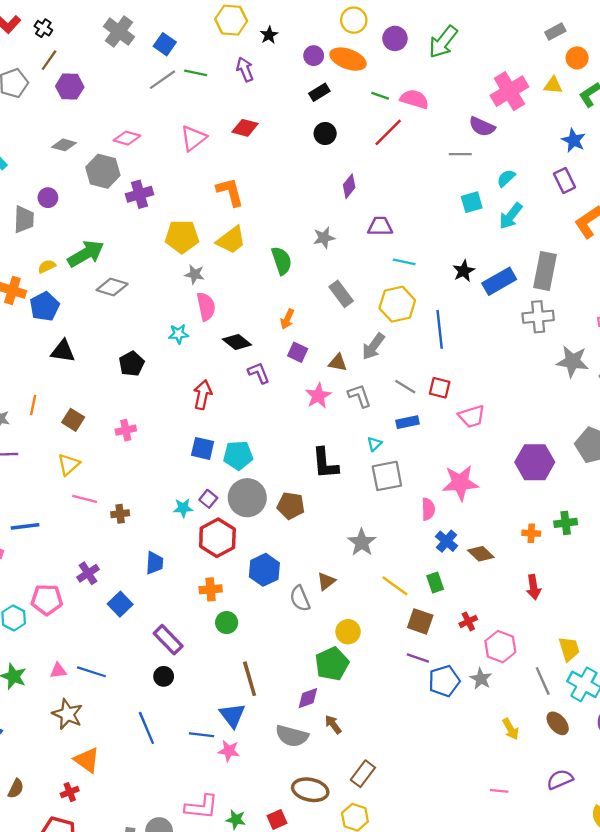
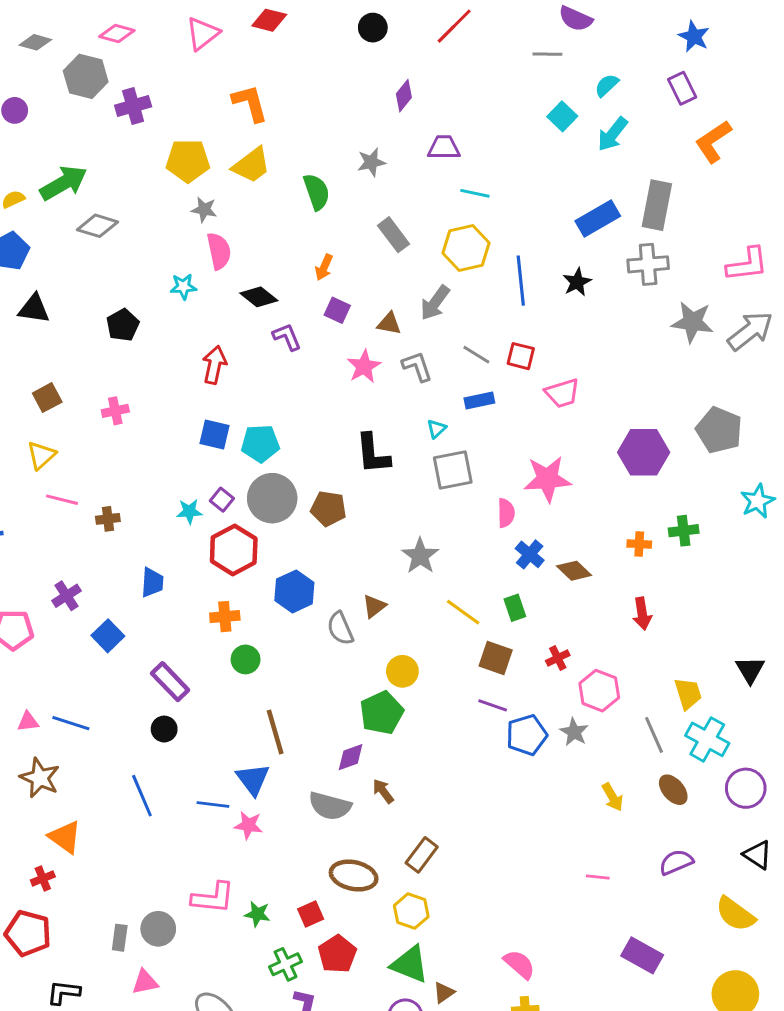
cyan square: (472, 202) -> (562, 116), turned -30
black star: (464, 271) -> (577, 282), moved
brown square: (73, 420) -> (47, 398), turned 30

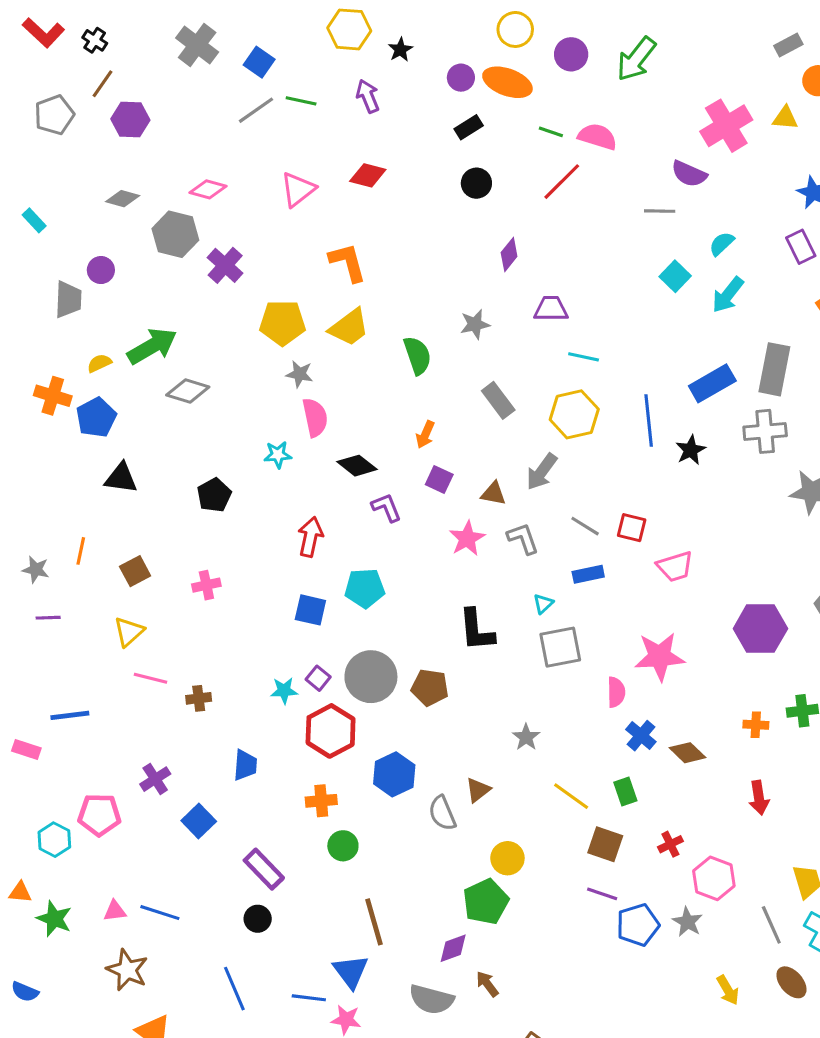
purple cross: (133, 106) -> (225, 265), turned -32
blue line: (521, 281) -> (649, 421), moved
cyan pentagon: (260, 443) -> (365, 588), moved
gray star: (420, 556) -> (526, 737), size x0.7

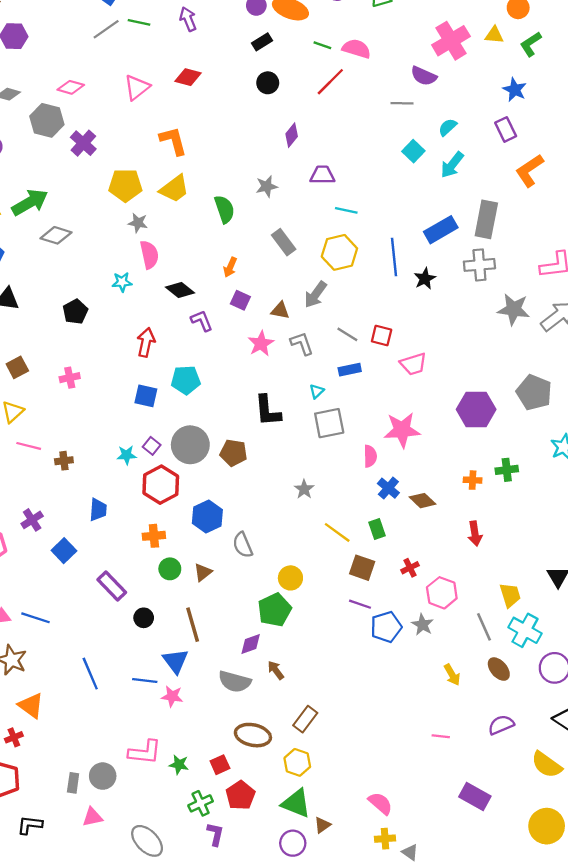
brown triangle: (478, 790) -> (203, 572), moved
black circle: (258, 919) -> (144, 618), moved

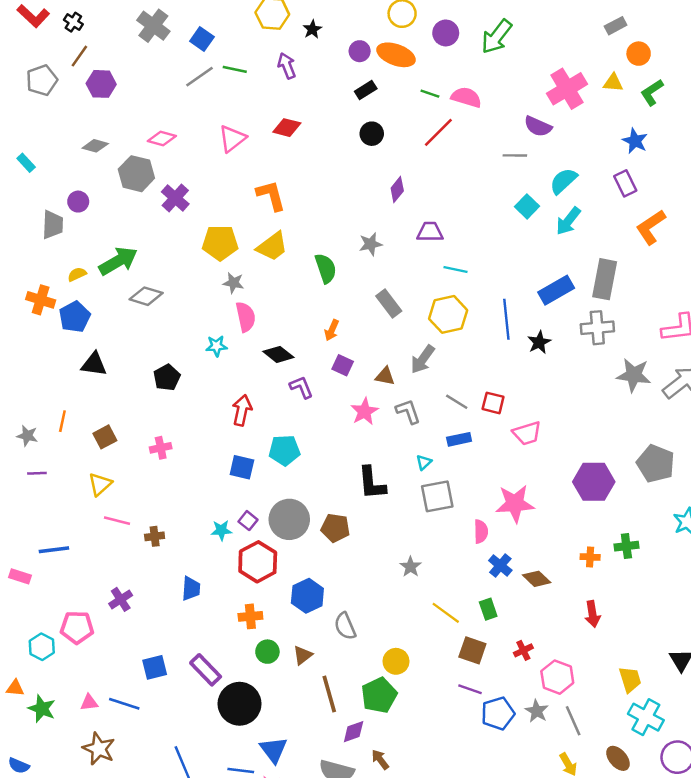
cyan semicircle: (448, 127) -> (563, 181), size x1.4
blue square: (64, 551) -> (155, 667), moved, turned 30
black circle: (144, 618) -> (240, 704), size x2.0
brown line: (193, 625) -> (329, 694), moved
gray line: (484, 627) -> (573, 721), moved

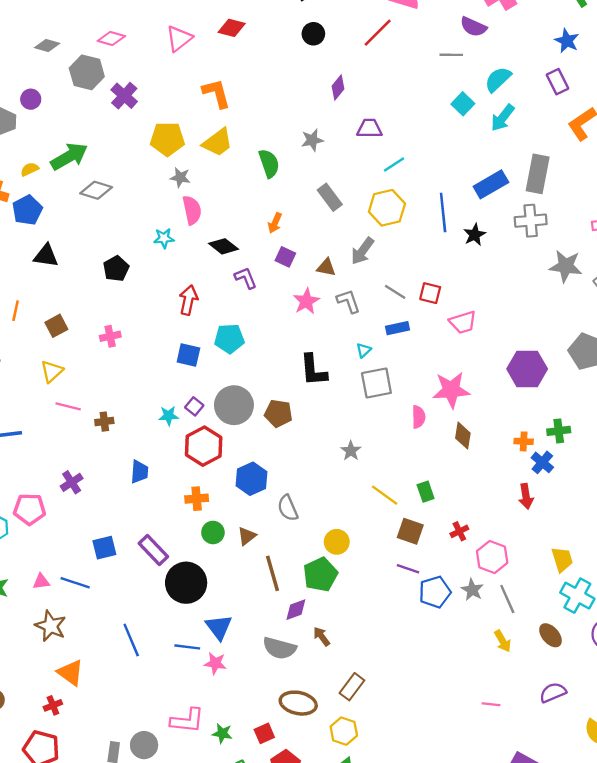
cyan line: (455, 270) -> (394, 165), turned -45
blue cross: (500, 565) -> (542, 462), moved
brown diamond: (537, 579) -> (463, 436), moved, turned 56

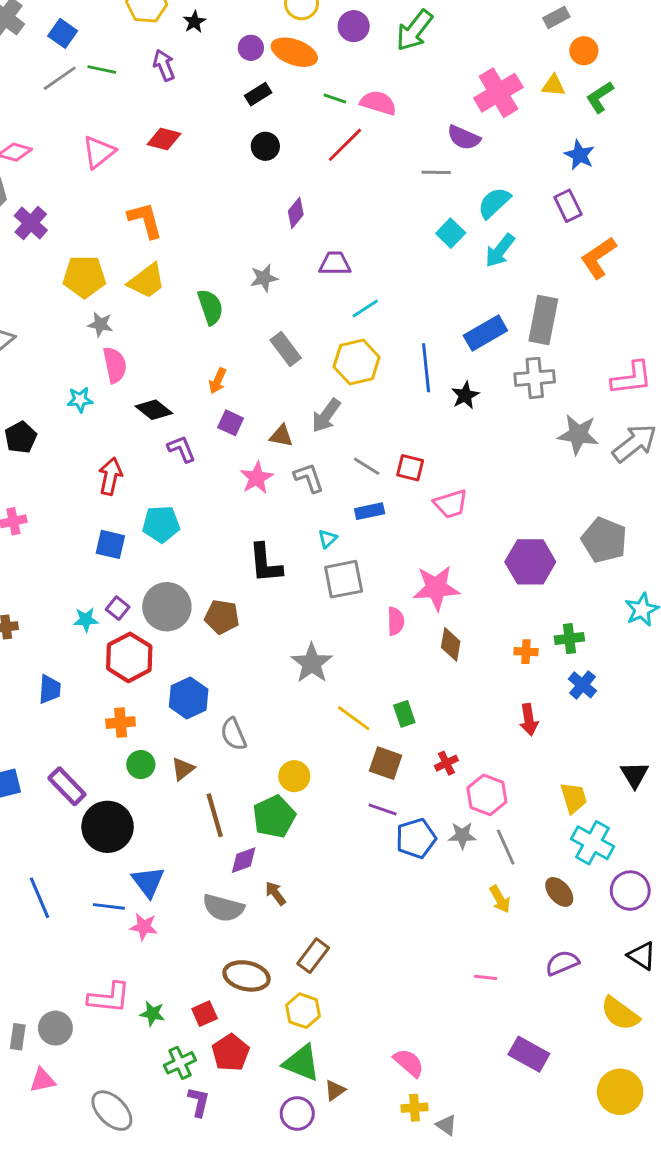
gray star: (351, 451) -> (312, 663), size x1.6
blue cross: (542, 462) -> (582, 685), moved
gray star: (472, 590) -> (462, 835), turned -30

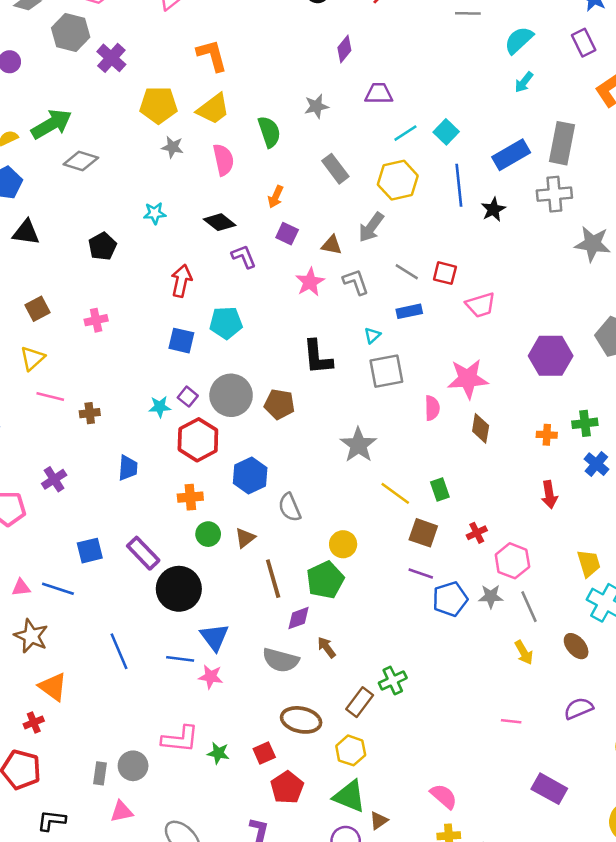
cyan square: (451, 233) -> (446, 132), moved
cyan arrow: (500, 251) -> (524, 82), size x0.7
pink semicircle: (115, 365) -> (223, 160), moved
green cross: (180, 1063) -> (393, 680), moved

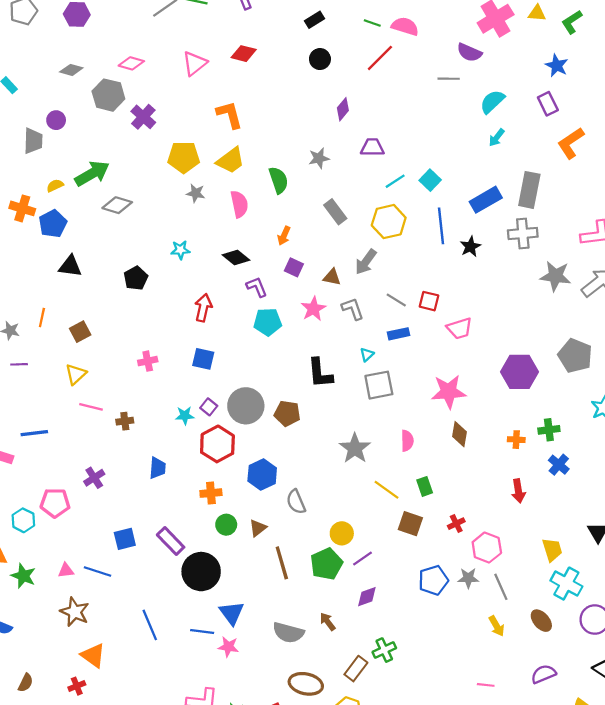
pink cross: (96, 320) -> (148, 361), moved
cyan pentagon: (226, 323) -> (268, 322), moved
pink semicircle: (432, 408) -> (407, 441), moved
purple line: (421, 574) -> (362, 558), moved, turned -54
purple diamond: (299, 618) -> (367, 597), moved

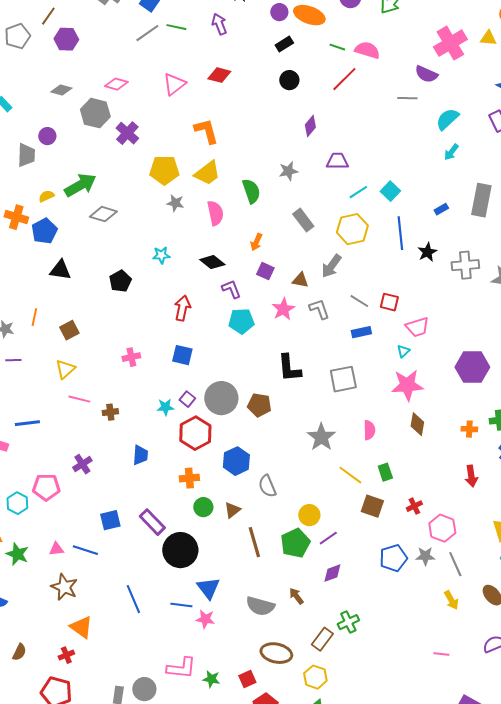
blue rectangle: (486, 200) -> (441, 209), size x0.5
gray cross: (523, 234) -> (465, 265), moved
cyan triangle: (367, 355) -> (403, 351), moved

